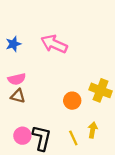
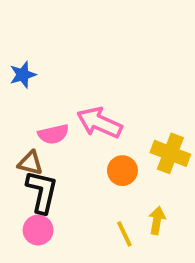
pink arrow: (54, 44) -> (99, 123), moved
pink semicircle: (17, 79) -> (53, 134), moved
black L-shape: (42, 138) -> (42, 192), moved

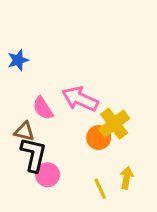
pink semicircle: (53, 134) -> (43, 108), turned 70
yellow cross: (170, 153) -> (114, 124), moved, turned 32
pink circle: (38, 230) -> (48, 175), moved

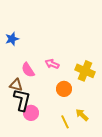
pink arrow: (80, 99) -> (52, 64), size x0.6
yellow cross: (114, 124) -> (85, 71), moved, turned -30
yellow arrow: (127, 178) -> (82, 115), turned -56

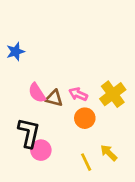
pink arrow: (52, 64) -> (78, 94), moved
yellow cross: (85, 71) -> (113, 94), turned 30
brown triangle: (16, 85) -> (54, 98), moved

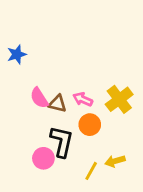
black L-shape: (29, 133) -> (62, 141), moved
yellow arrow: (109, 153) -> (115, 161), turned -60
yellow line: (86, 162) -> (91, 171), turned 54

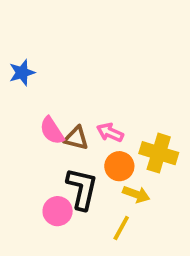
yellow cross: (119, 99) -> (159, 153), moved, turned -36
yellow arrow: (115, 161) -> (136, 194), moved, turned -144

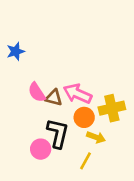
pink arrow: (110, 132) -> (78, 94), size x1.5
yellow cross: (159, 153) -> (112, 108), turned -30

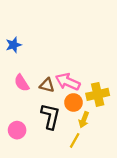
pink semicircle: (37, 92) -> (22, 83), moved
yellow arrow: (96, 137) -> (84, 120), turned 91
pink circle: (41, 149) -> (17, 130), moved

